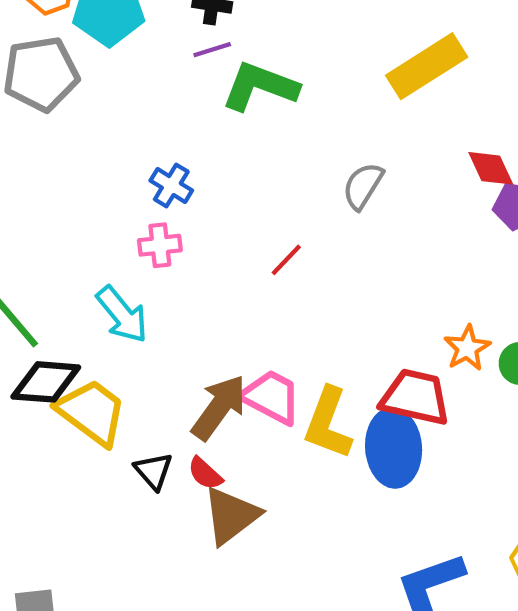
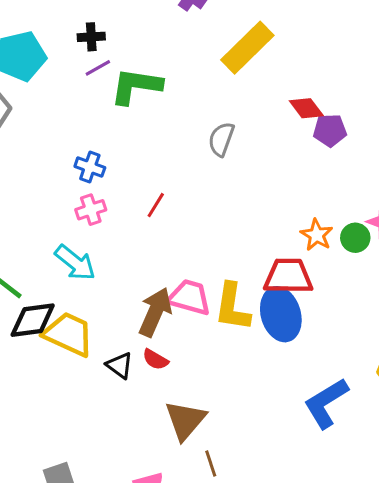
red line: (286, 260) -> (156, 205), moved
brown triangle: (231, 516) -> (185, 420), moved

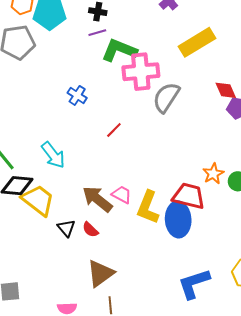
gray semicircle: (221, 139) -> (166, 97), size x1.4
pink cross: (91, 210) -> (141, 72), moved, size x1.8
pink trapezoid: (189, 297) -> (122, 195), size x0.7
brown arrow: (155, 312) -> (97, 199), turned -88

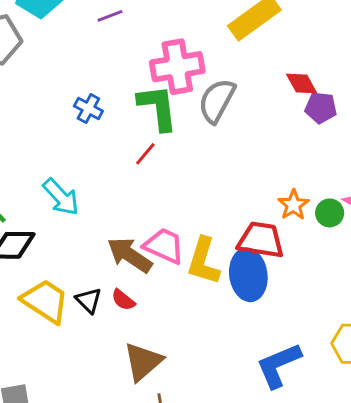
green L-shape: (119, 50) -> (158, 107), moved, turned 66
pink trapezoid: (122, 195) -> (164, 246), size x1.4
yellow trapezoid: (38, 200) -> (45, 301), moved

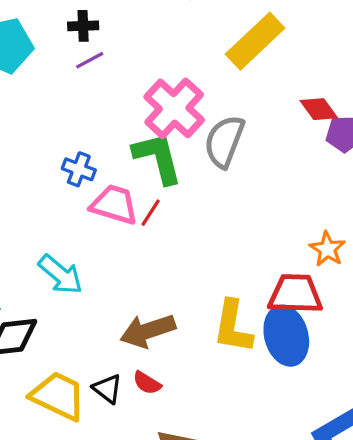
pink cross: (177, 67) -> (174, 108), turned -30
pink trapezoid: (164, 246) -> (114, 205), moved
brown arrow: (130, 255) -> (148, 331), turned -45

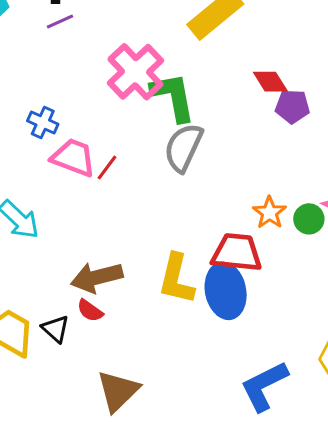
gray semicircle: (224, 141) -> (183, 148), moved
green L-shape: (158, 158) -> (173, 97), moved
red semicircle: (147, 383) -> (90, 311), moved

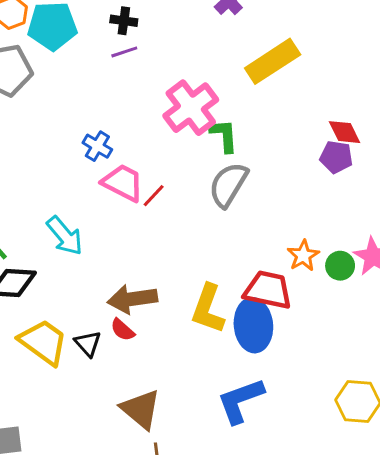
red diamond: (270, 82) -> (345, 132), moved
green L-shape: (173, 97) -> (224, 136), size x0.7
blue L-shape: (264, 386) -> (241, 401), moved
brown triangle: (118, 391) -> (141, 409), turned -42

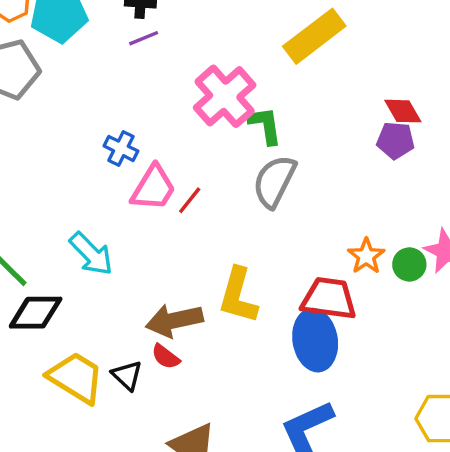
pink trapezoid: (123, 183) -> (153, 188), turned 99
yellow L-shape: (208, 309) -> (238, 296), moved

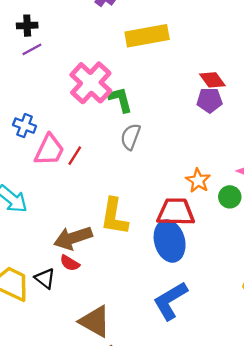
yellow rectangle: (314, 36) -> (147, 36), turned 33
gray semicircle: (274, 181) -> (131, 137), size x0.7
green circle: (409, 264) -> (230, 197), moved

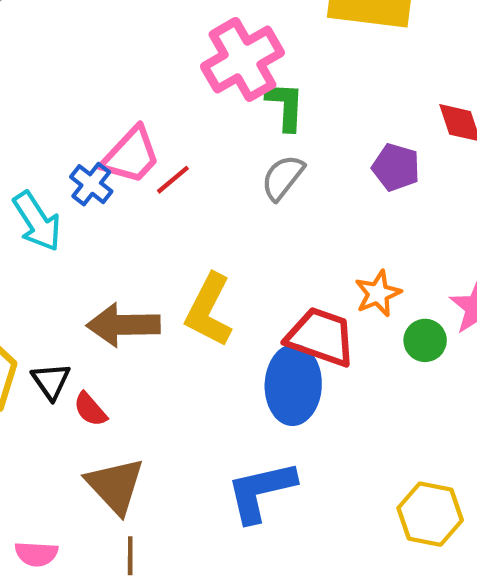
purple pentagon: (209, 100) -> (396, 167), moved
blue cross: (25, 126) -> (91, 184), moved
red semicircle: (70, 263) -> (90, 409), moved

